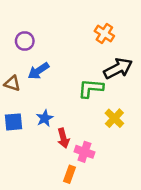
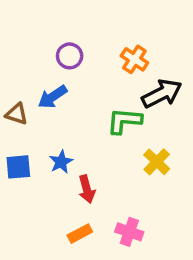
orange cross: (104, 34) -> (134, 59), moved
purple circle: (25, 41) -> (70, 56), moved
pink cross: (84, 152) -> (129, 232), moved
orange rectangle: (70, 174) -> (80, 234), moved, turned 42

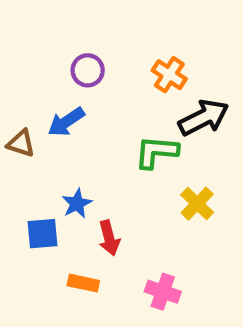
blue square: (18, 167) -> (42, 234), moved
orange rectangle: (80, 234) -> (83, 283), moved, turned 40

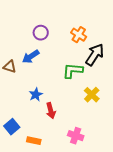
black arrow: (204, 118) -> (95, 55), turned -30
blue square: (42, 234) -> (12, 127), moved, turned -35
orange rectangle: (83, 283) -> (34, 141), moved

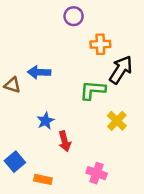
purple circle: (41, 33) -> (74, 16), moved
orange cross: (79, 35) -> (100, 44), turned -35
blue arrow: (31, 57) -> (39, 72), turned 36

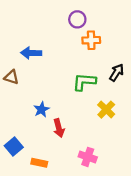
purple circle: (74, 16) -> (77, 19), moved
black arrow: (121, 70) -> (117, 73), moved, size x0.7
blue arrow: (39, 72) -> (31, 53), moved

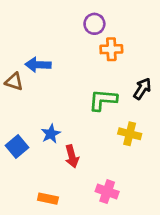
brown triangle: (11, 77) -> (14, 82), moved
yellow cross: (106, 110) -> (130, 134), turned -30
blue square: (14, 147) -> (17, 146), moved

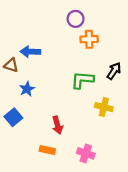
blue star: (51, 134) -> (27, 89), moved
orange rectangle: (48, 199) -> (47, 150), moved

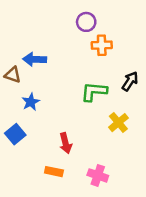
yellow cross: (104, 107) -> (118, 123), turned 36

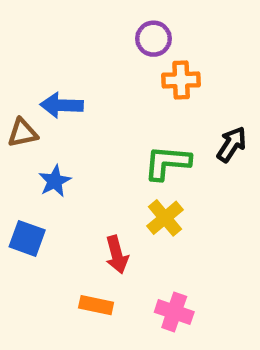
brown triangle: (13, 75) -> (23, 133), turned -30
yellow cross: (118, 123) -> (165, 218), moved
blue square: (15, 134) -> (27, 238), turned -30

